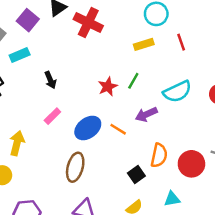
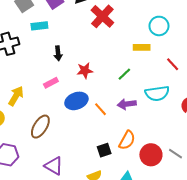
red line: (181, 42) -> (173, 64), moved, turned -40
red star: (108, 87) -> (85, 71), moved
brown ellipse: (75, 167) -> (40, 127), moved

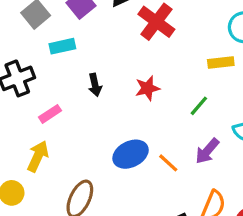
red star: (85, 71) -> (147, 88), moved
pink rectangle: (51, 83) -> (50, 114), moved
purple arrow: (127, 104) -> (207, 151), turned -36

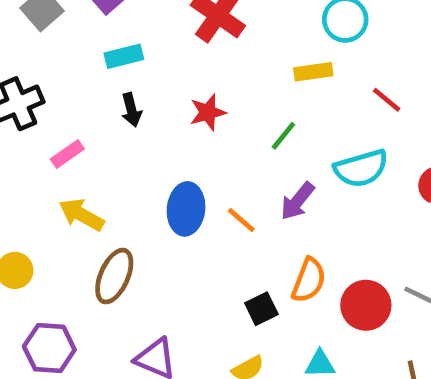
cyan rectangle: (62, 46) -> (124, 56), moved
blue ellipse: (131, 154) -> (186, 209), turned -56
yellow arrow: (38, 156) -> (82, 215), moved, turned -84

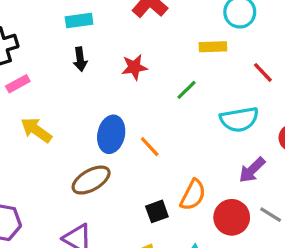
pink rectangle: (67, 154) -> (18, 84), moved
purple arrow: (297, 201) -> (252, 170), moved
brown ellipse: (114, 276) -> (91, 180), moved, turned 30

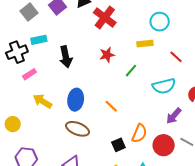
cyan rectangle: (79, 20) -> (39, 40), moved
black arrow: (80, 59) -> (66, 57), size x1.5
red star: (134, 67) -> (107, 55), moved
blue ellipse: (111, 134) -> (76, 100), moved
brown ellipse: (91, 180) -> (78, 129), turned 55

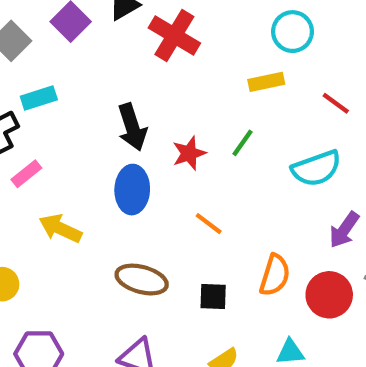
red star: (107, 55) -> (189, 153), moved
black arrow: (66, 57) -> (132, 127), moved
blue ellipse: (76, 100) -> (132, 190), moved
black square: (118, 145) -> (213, 296), moved, turned 32

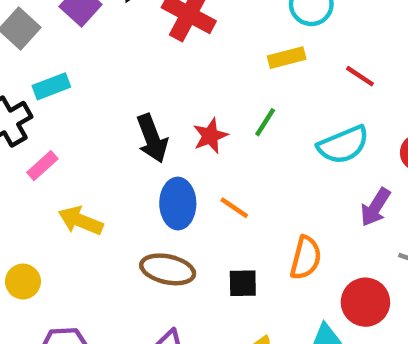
black arrow: (132, 127) -> (152, 138), moved
blue ellipse: (132, 190) -> (178, 204), moved
red circle: (329, 295) -> (365, 302), moved

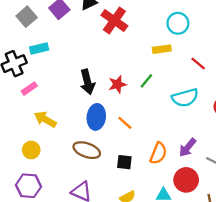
purple arrow: (375, 207) -> (188, 148), moved
yellow circle: (23, 282) -> (31, 150), moved

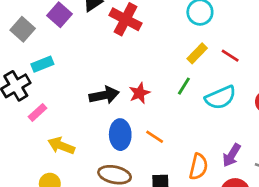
yellow rectangle: (162, 49) -> (197, 53), moved, turned -30
green line: (146, 81) -> (184, 86), moved
black arrow: (87, 82) -> (104, 95), turned -80

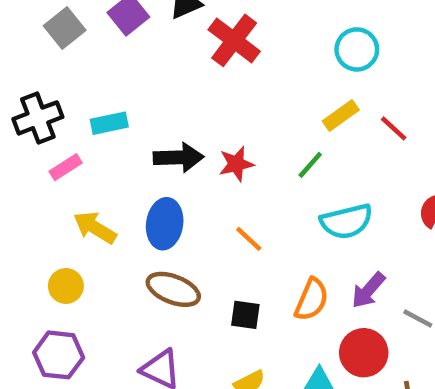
cyan rectangle: (42, 64) -> (109, 123), moved
cyan semicircle: (221, 98) -> (346, 221), moved
blue ellipse: (120, 135) -> (165, 224), moved

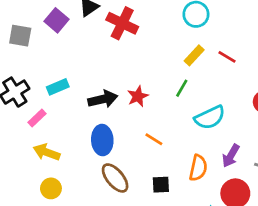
gray square: (65, 28) -> (20, 36), turned -30
yellow arrow: (95, 228) -> (47, 152), moved
brown ellipse: (173, 289) -> (115, 178), turned 40

